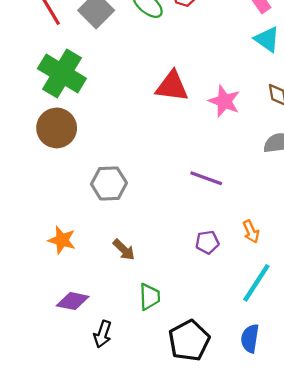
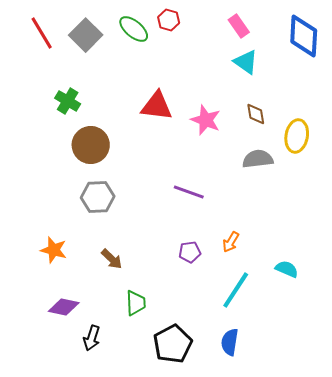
green cross: (62, 73) -> (68, 101), moved, size x0.6
brown circle: (57, 128) -> (91, 145), moved
orange arrow: (251, 232) -> (231, 242), turned 55

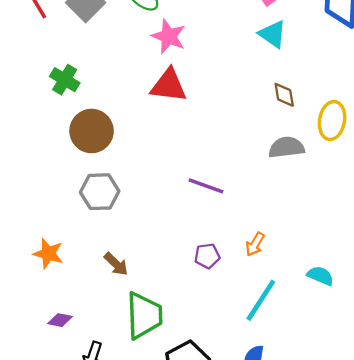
pink star: (206, 120) -> (169, 36), moved
green trapezoid: (136, 303) -> (144, 315), size x1.6
purple diamond: (64, 307) -> (60, 320), size x0.7

